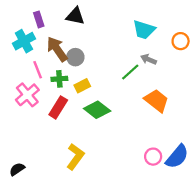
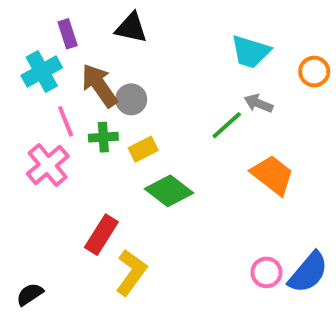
red rectangle: (58, 107) -> (101, 235), moved

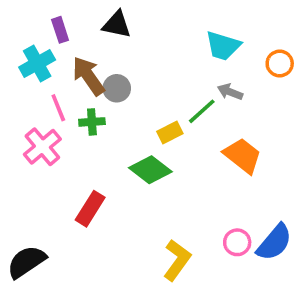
yellow rectangle: (143, 149) -> (170, 133), moved
yellow L-shape: (131, 272) -> (177, 260), moved
black semicircle: (30, 294) -> (26, 262), size x1.6

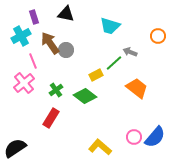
cyan trapezoid: (223, 46) -> (110, 26), moved
green cross: (92, 122) -> (56, 90), moved, turned -32
yellow L-shape: (177, 260) -> (100, 147), turned -85

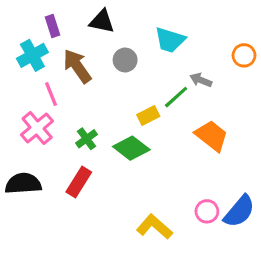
gray circle: (66, 50) -> (125, 60), moved
black semicircle: (15, 148) -> (23, 184), moved, turned 30

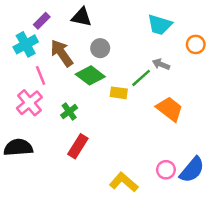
purple rectangle: (53, 26) -> (42, 21), turned 63
cyan trapezoid: (170, 40) -> (160, 25), moved
yellow rectangle: (148, 116) -> (119, 93), turned 35
green diamond: (131, 148) -> (90, 75), moved
red rectangle: (79, 182) -> (78, 146), moved

